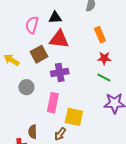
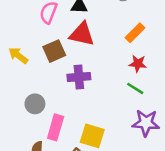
orange rectangle: (100, 35) -> (135, 33), turned 63
gray circle: (26, 87) -> (35, 104), moved
pink rectangle: (53, 103) -> (56, 127), moved

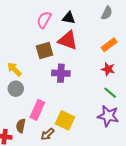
yellow arrow: (18, 55) -> (14, 69), moved
green line: (135, 88) -> (110, 93), moved
gray circle: (35, 104) -> (16, 89), moved

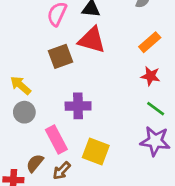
purple cross: (61, 73) -> (78, 106), moved
pink rectangle: (37, 110) -> (56, 140), turned -48
brown semicircle: (21, 126) -> (35, 163), turned 32
brown arrow: (48, 134) -> (62, 171), moved

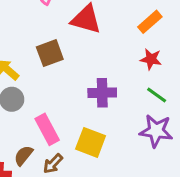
brown square: (60, 56) -> (50, 53), moved
purple cross: (78, 106) -> (102, 93), moved

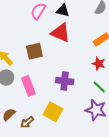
pink rectangle: (47, 129) -> (28, 86), moved

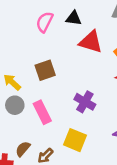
red triangle: (60, 33) -> (91, 42), moved
purple cross: (65, 81) -> (85, 102), turned 30

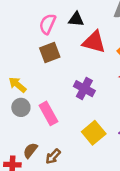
brown square: (45, 70) -> (50, 53), moved
purple cross: (85, 102) -> (84, 89), moved
yellow square: (75, 140) -> (94, 133), moved, turned 30

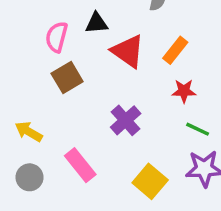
red triangle: (94, 42) -> (128, 51), turned 30
purple cross: (84, 89) -> (126, 120), turned 30
gray circle: (21, 107) -> (29, 177), moved

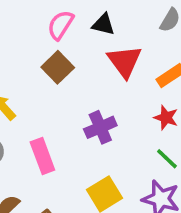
brown square: (67, 77) -> (58, 67), turned -32

